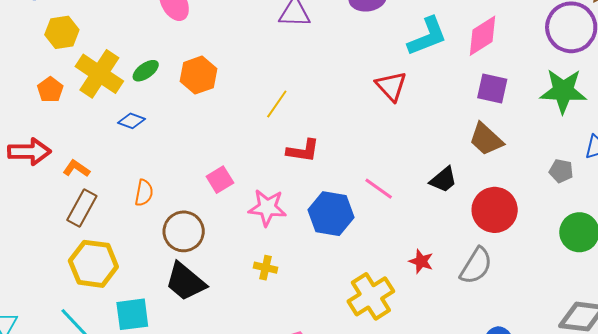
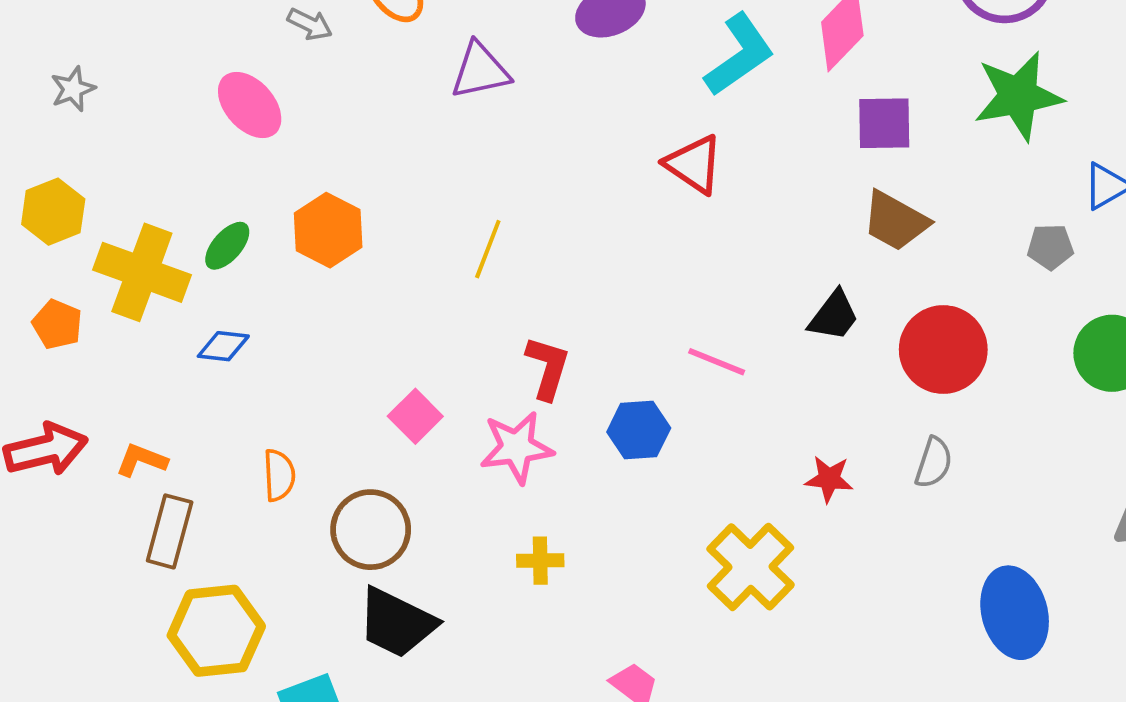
red L-shape: (303, 151) -> (548, 368), moved, turned -68
blue hexagon: (331, 214) -> (639, 430), size x0.7
gray semicircle: (476, 266) -> (934, 463), size x0.7

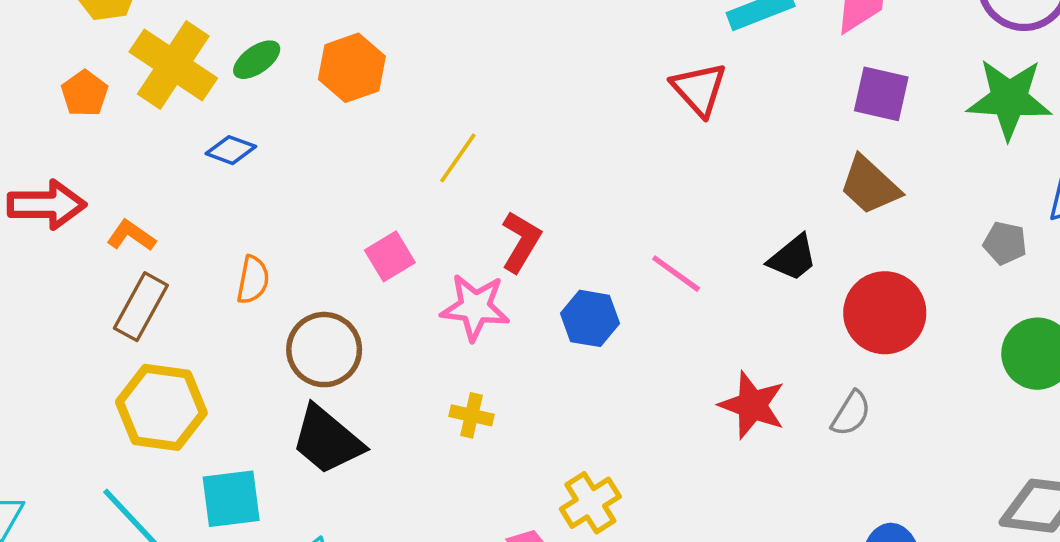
yellow line: (488, 249) -> (458, 158), moved
red star: (829, 479) -> (752, 405), size x1.5
yellow cross: (751, 567) -> (590, 503), moved, size x0.7

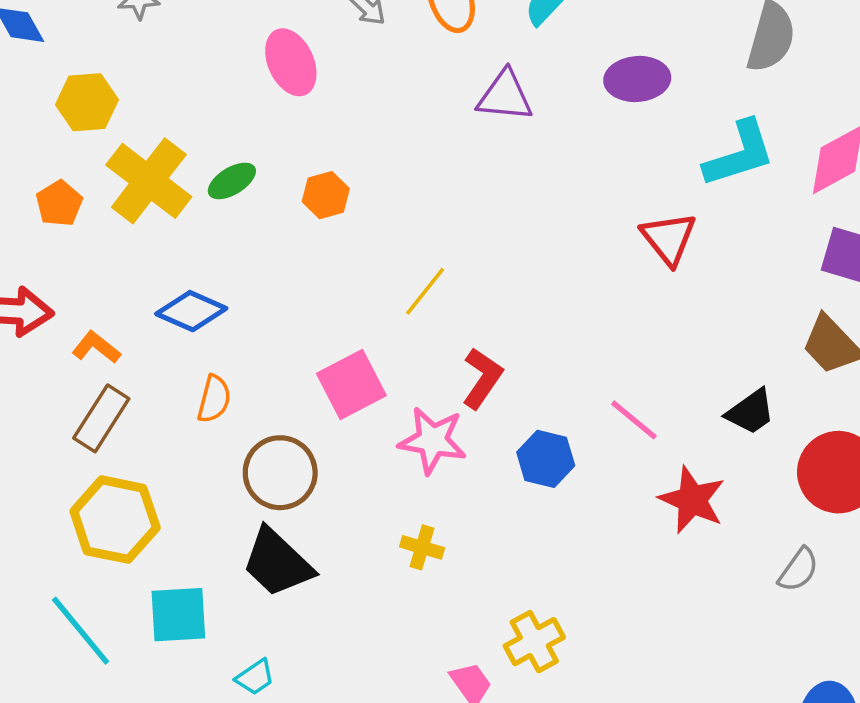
orange hexagon: (352, 68) -> (326, 195), size x0.7
blue diamond: (231, 150) -> (191, 311), moved, size x1.4
pink square: (390, 256) -> (351, 385), size x1.4
red star: (752, 405) -> (692, 500), moved

